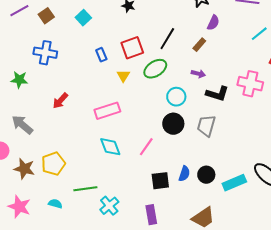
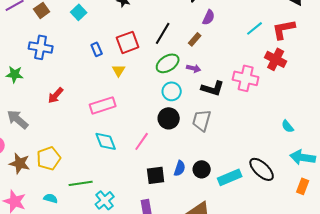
green ellipse: (155, 69) -> (168, 63), moved

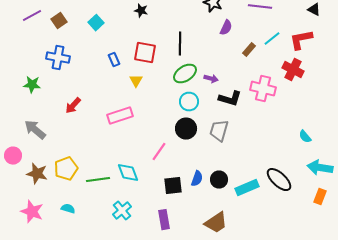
black line: (163, 33) -> (180, 44), turned -30
brown rectangle: (195, 39) -> (249, 50), moved
red square: (128, 42) -> (145, 53), turned 30
cyan diamond: (106, 141) -> (128, 173), moved
green line: (81, 183) -> (98, 180), moved

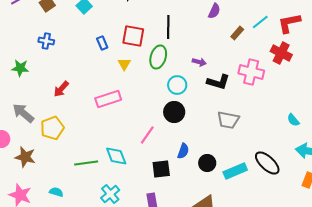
blue cross: (58, 58) -> (46, 41), size x0.7
green ellipse: (185, 74) -> (158, 57), moved, turned -40
gray trapezoid: (219, 131) -> (228, 120), moved, turned -95
yellow pentagon: (66, 169) -> (52, 128), moved
blue semicircle: (197, 179) -> (183, 151), moved

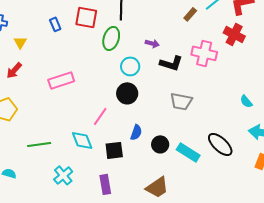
yellow triangle: (124, 64) -> (20, 42), moved
cyan diamond: (116, 156) -> (82, 140), moved
cyan rectangle: (235, 171) -> (188, 152), turned 55

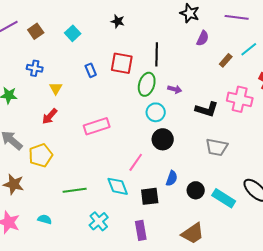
purple arrow: (152, 43) -> (175, 89), moved
cyan circle: (130, 66) -> (156, 112), moved

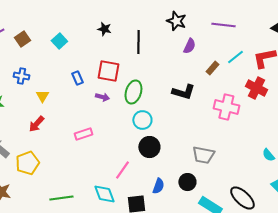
black line: (157, 54) -> (138, 42), moved
purple arrow: (175, 89) -> (102, 97), moved
black L-shape: (207, 109) -> (183, 92), moved
pink rectangle: (97, 126) -> (83, 134), size x0.7
black circle: (196, 190) -> (187, 182), moved

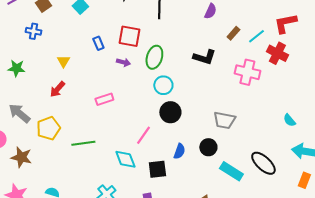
cyan line: (235, 57) -> (256, 36), moved
blue cross: (21, 76) -> (33, 31), moved
green line: (61, 198) -> (83, 143), moved

